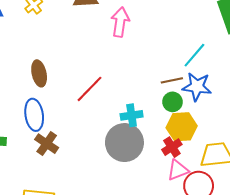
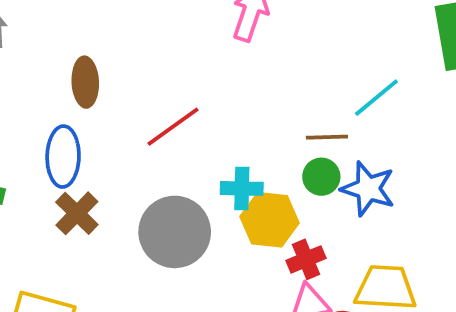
blue star: (197, 87) -> (368, 189), moved
yellow hexagon: (182, 127) -> (270, 220), moved
gray circle: (124, 143) -> (175, 232), moved

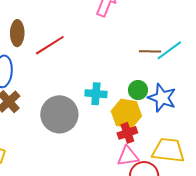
red line: (173, 127) -> (50, 45), moved
brown line: (327, 137) -> (150, 51), moved
yellow hexagon: (270, 220) -> (126, 114), moved

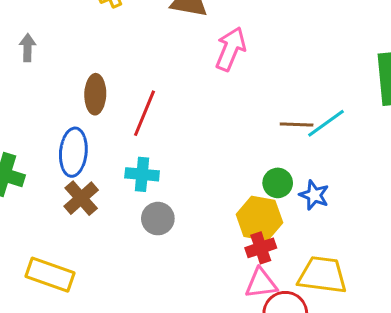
red line: (50, 45) -> (144, 113), turned -36
cyan cross: (96, 94) -> (142, 174), moved
blue star: (162, 98) -> (314, 195), size x0.7
gray circle: (59, 114) -> (158, 219), size x0.6

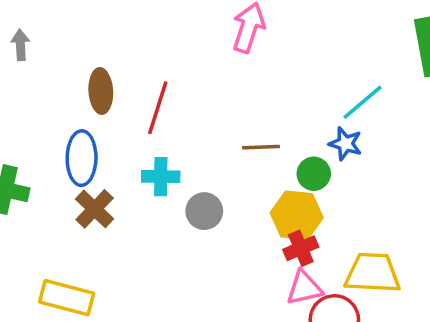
brown line: (297, 124) -> (261, 147), moved
blue star: (314, 195) -> (345, 144), moved
gray circle: (158, 219) -> (204, 211), moved

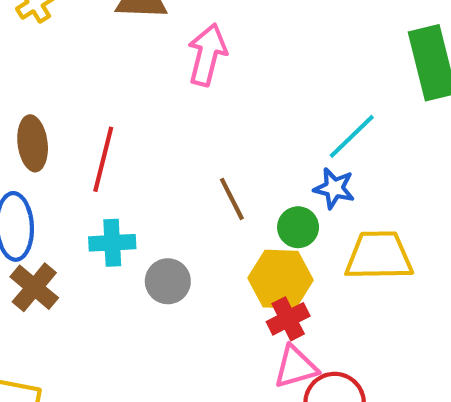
brown line: (261, 147) -> (232, 199), turned 69
yellow trapezoid: (373, 273) -> (379, 256), moved

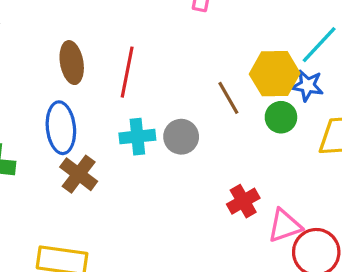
yellow hexagon: (280, 279) -> (275, 74), moved
gray circle: (168, 281) -> (181, 137), moved
red cross: (288, 319) -> (243, 201), moved

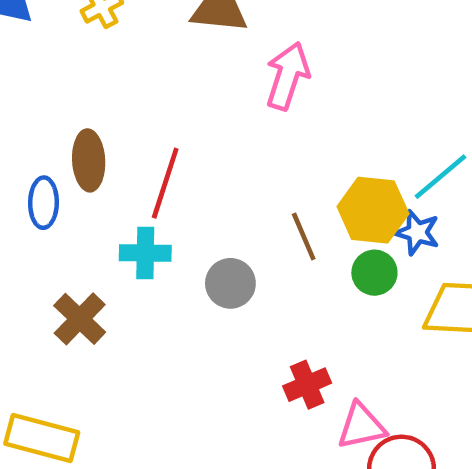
blue ellipse: (61, 128) -> (43, 203), moved, size x0.7
cyan cross: (137, 137) -> (145, 253), moved

